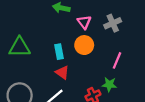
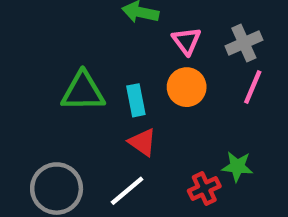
green triangle: (20, 47) -> (83, 92), moved
pink line: (117, 60) -> (253, 87), moved

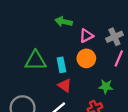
pink triangle: (187, 41) -> (86, 36), turned 40
green star: (237, 166) -> (106, 87), moved

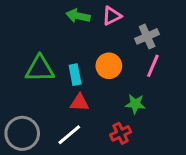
pink triangle: (86, 36) -> (112, 16), moved
red triangle: (65, 85) -> (79, 103), turned -32

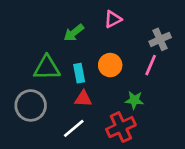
green arrow: (78, 16) -> (74, 33), moved, turned -50
gray cross: (147, 36) -> (160, 39), moved
gray circle: (22, 133) -> (31, 105), moved
red cross: (121, 133) -> (121, 127), size x1.5

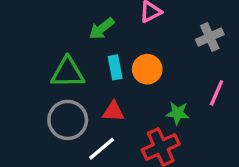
pink line: (151, 65) -> (217, 93), moved
cyan rectangle: (79, 73) -> (115, 67), moved
gray circle: (31, 105) -> (68, 120), moved

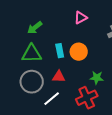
green arrow: (102, 29) -> (35, 28), moved

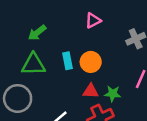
red triangle: (59, 77) -> (91, 91), moved
gray circle: (32, 82) -> (18, 98), moved

